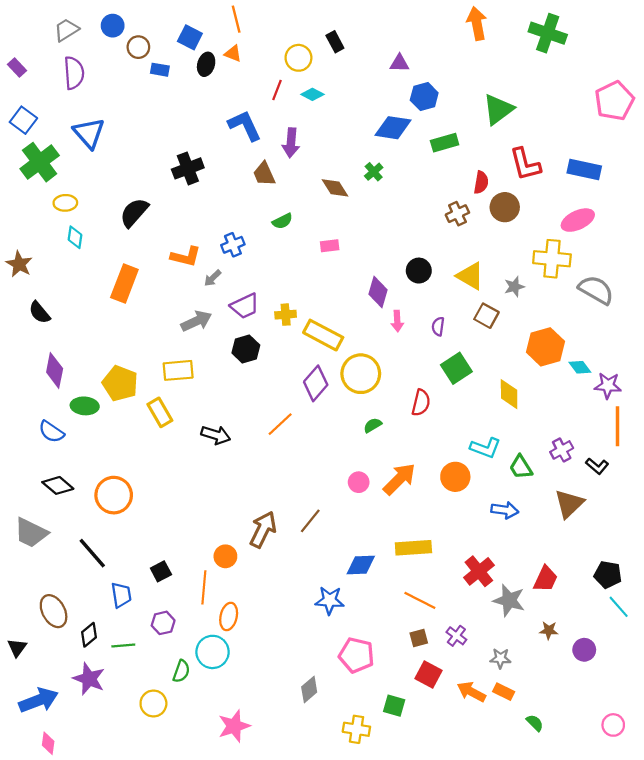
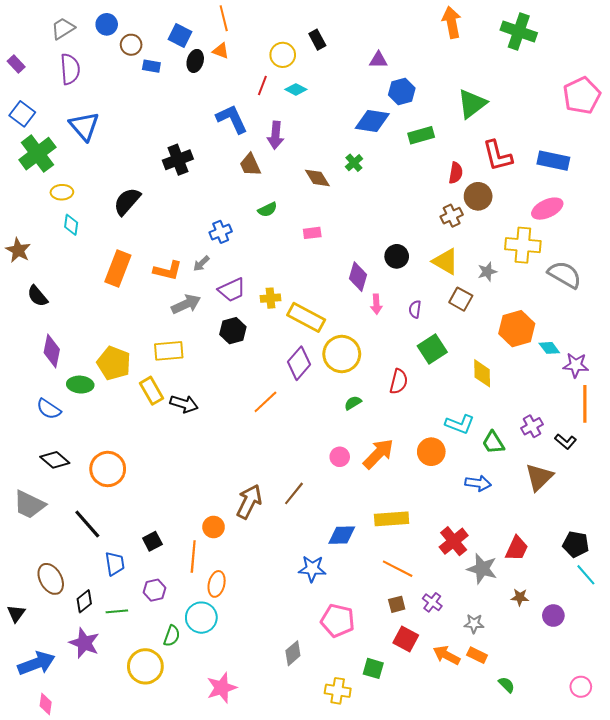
brown cross: (457, 214) -> (452, 216), moved
orange L-shape: (186, 257) -> (168, 271), moved
black arrow: (216, 435) -> (184, 404), moved
yellow circle: (153, 703) -> (145, 666), size x1.4

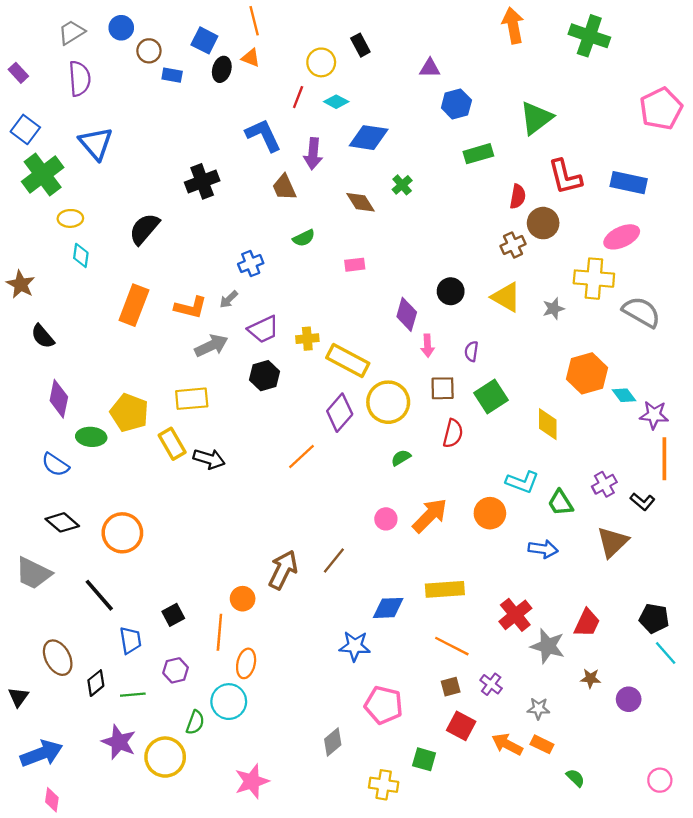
blue diamond: (372, 121) -> (369, 138), moved
brown square: (461, 299) -> (443, 388), moved, turned -30
purple star: (84, 643) -> (119, 742), moved

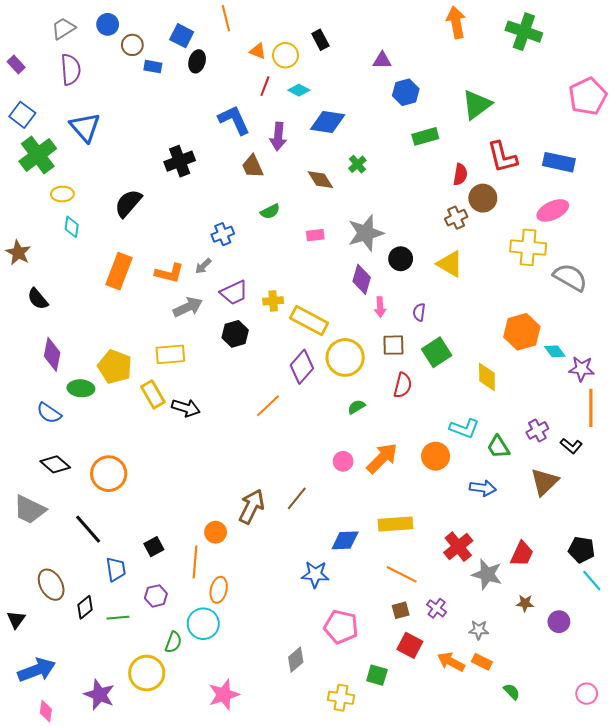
orange triangle: (251, 58) -> (258, 51), moved
gray star: (553, 309) -> (366, 233), moved, size x1.8
purple star: (119, 742) -> (99, 695), moved

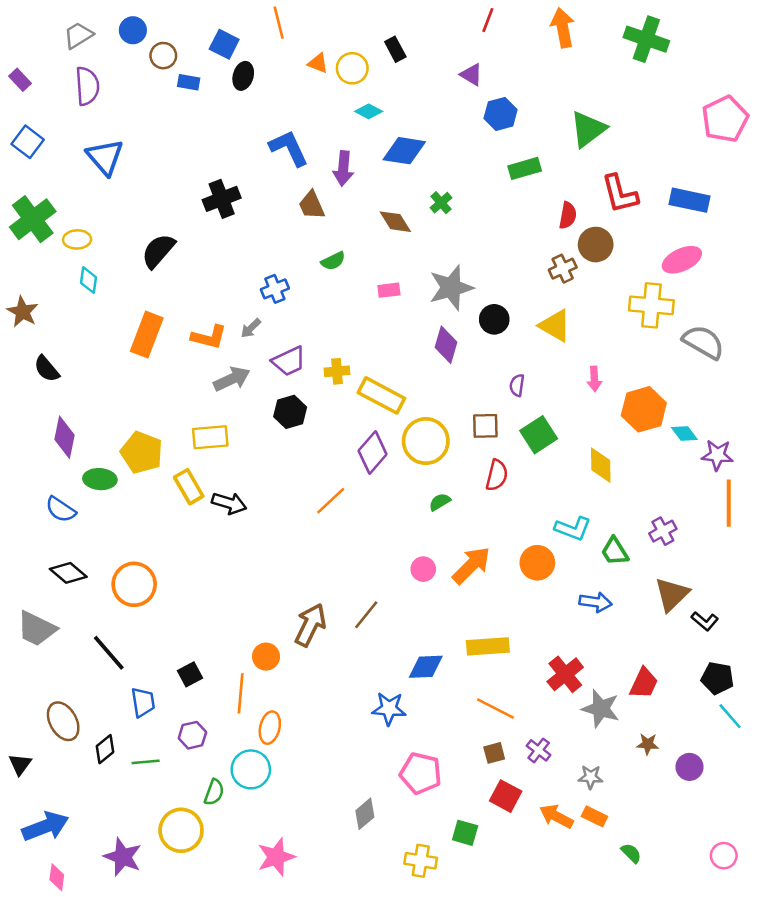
purple triangle: (382, 60) -> (471, 75), turned 30
red line: (265, 86) -> (488, 20), moved
green cross: (38, 155) -> (33, 219), moved
pink arrow: (380, 307) -> (594, 379), moved
black L-shape: (571, 446) -> (705, 621), moved

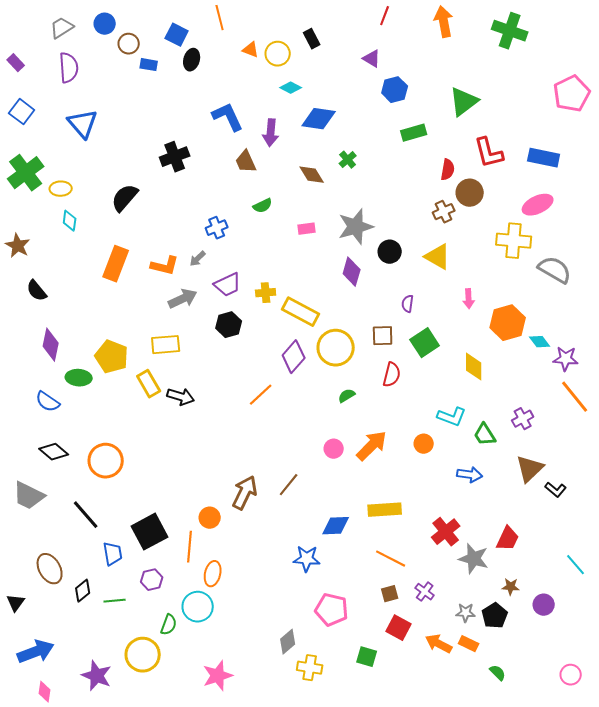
orange line: (729, 503) -> (575, 397), turned -39
orange circle: (537, 563) -> (424, 444), size x0.7
black square: (190, 674) -> (150, 532), size x1.8
black pentagon: (717, 678) -> (495, 616), moved, turned 30
yellow cross: (421, 861) -> (310, 668), moved

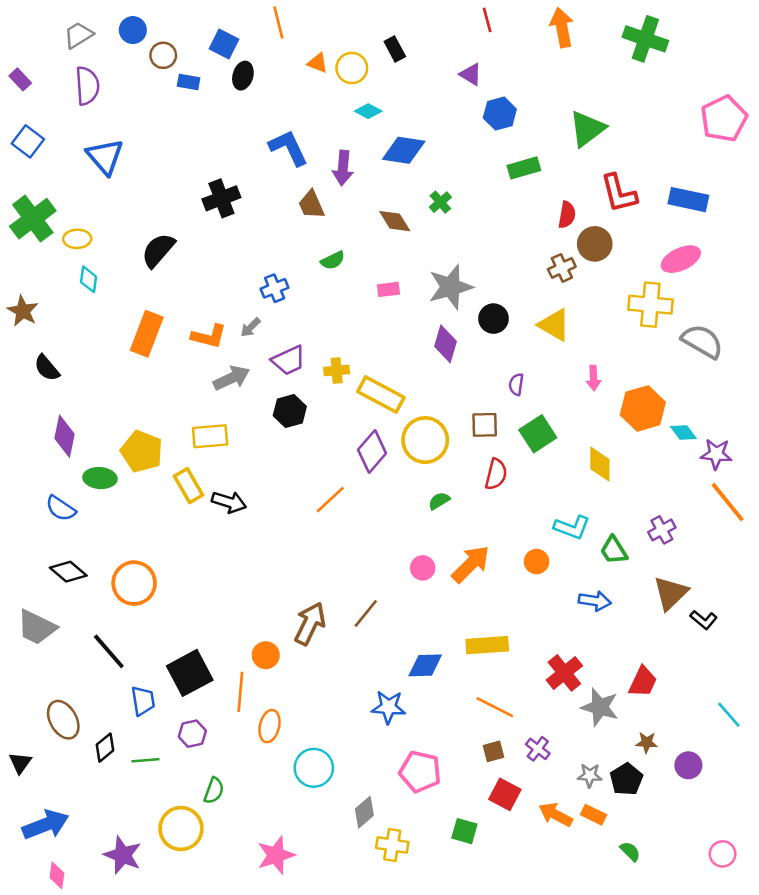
red line: (385, 16) -> (487, 20), turned -36
cyan circle: (198, 607) -> (314, 768), moved

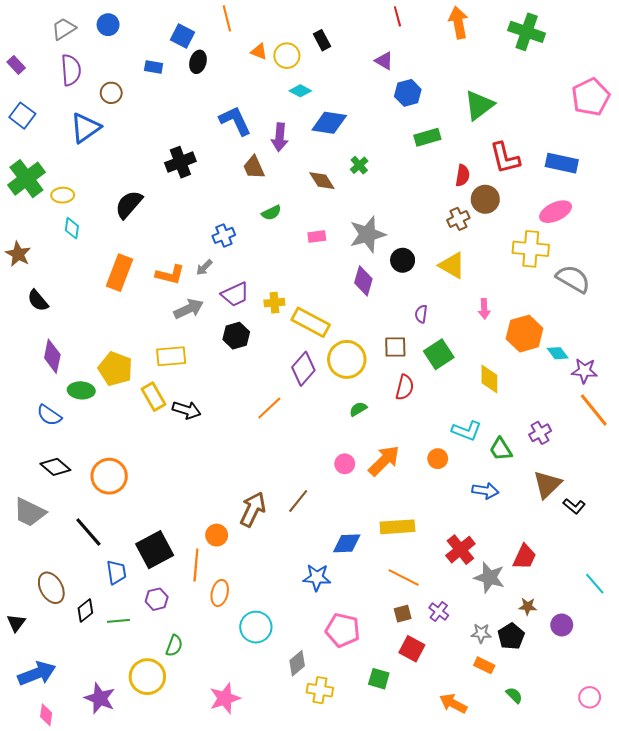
brown circle: (163, 55) -> (111, 93), moved
blue triangle: (105, 157) -> (85, 128), turned 36
orange arrow: (556, 815) -> (453, 704), moved

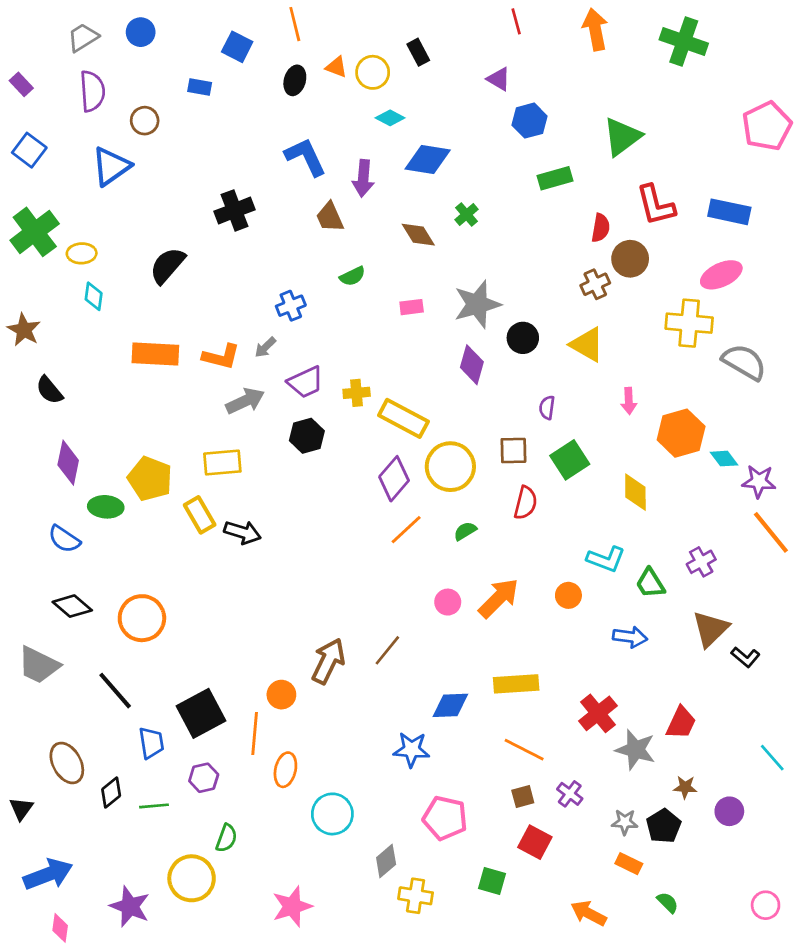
black ellipse: (198, 62) -> (295, 80), moved
orange rectangle: (119, 273) -> (155, 354), turned 72
orange line: (269, 408) -> (406, 530), moved

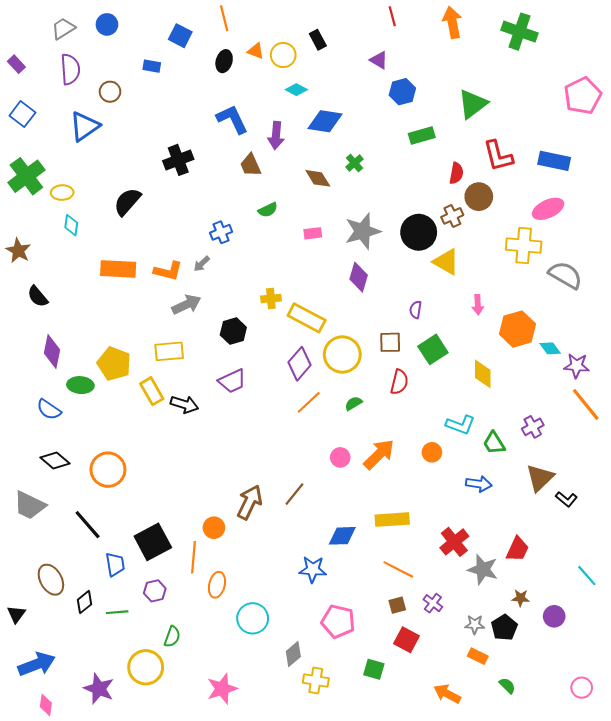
black circle: (523, 338) -> (419, 232), moved, size x1.5
purple trapezoid: (306, 382) -> (232, 381), moved

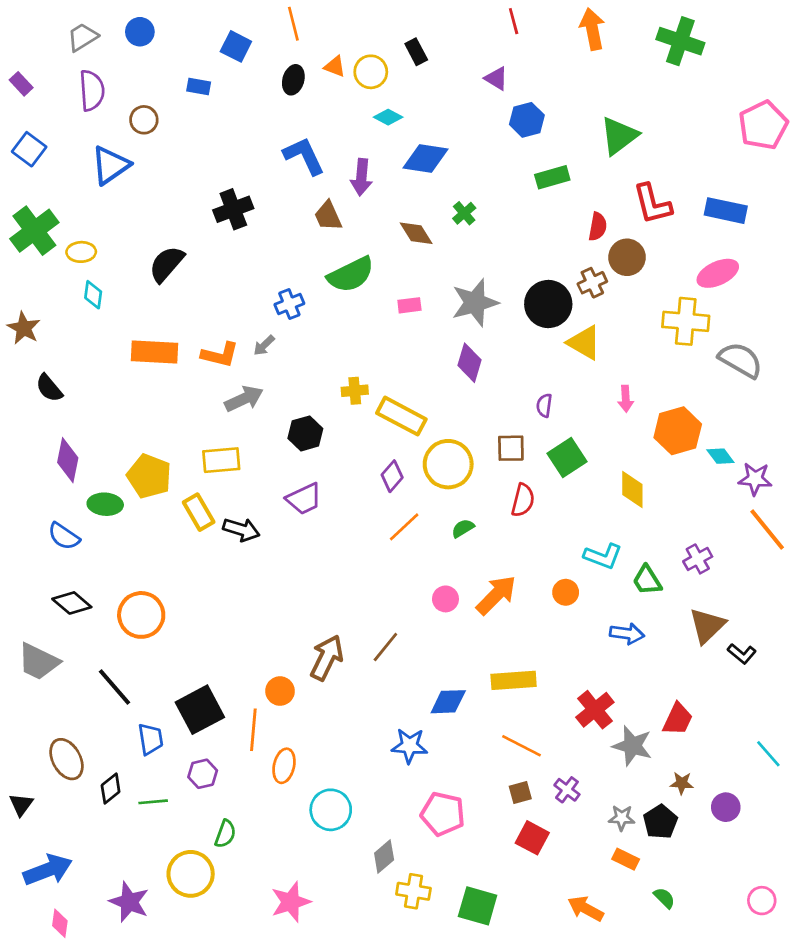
green semicircle: (268, 210) -> (351, 275), size x1.8
purple diamond: (299, 364) -> (392, 476), size x0.7
green square: (374, 669) -> (478, 906), moved, size x1.4

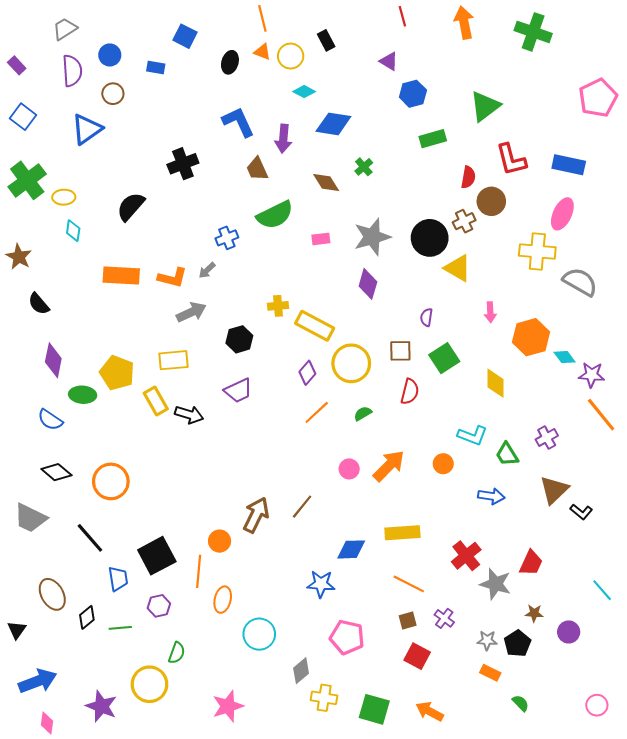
orange line: (293, 24) -> (262, 18), moved
blue circle: (140, 32) -> (110, 55), moved
pink ellipse: (718, 273) -> (562, 214), turned -40
orange arrow: (586, 909) -> (430, 711), moved

